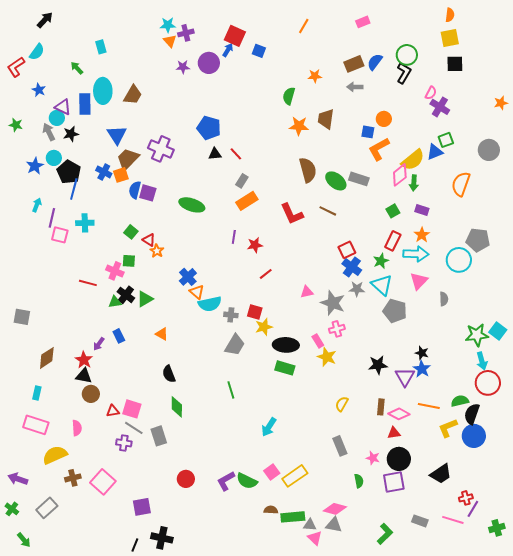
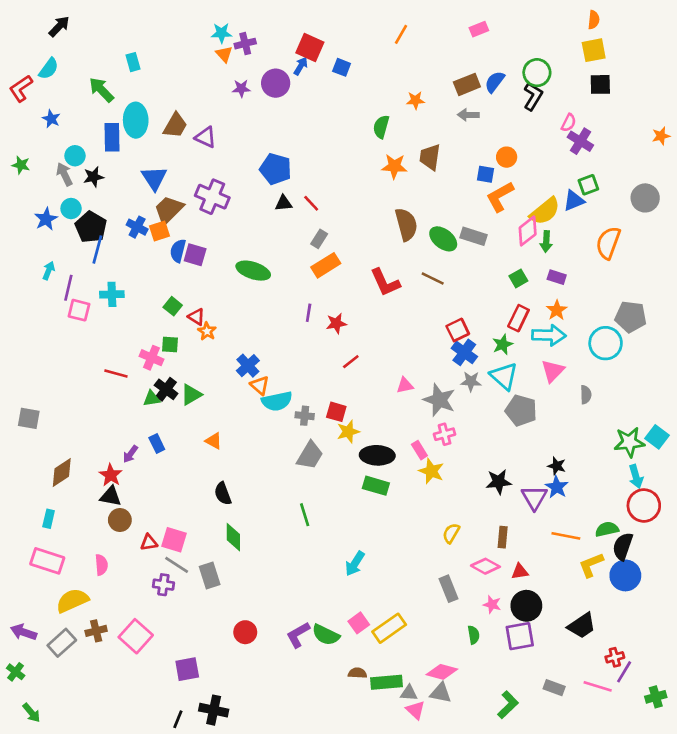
green arrow: (77, 68) -> (101, 90), size x1.5
purple triangle: (63, 107) -> (206, 137), moved
pink diamond: (399, 414) -> (485, 566), moved
gray rectangle: (47, 508) -> (62, 643), moved

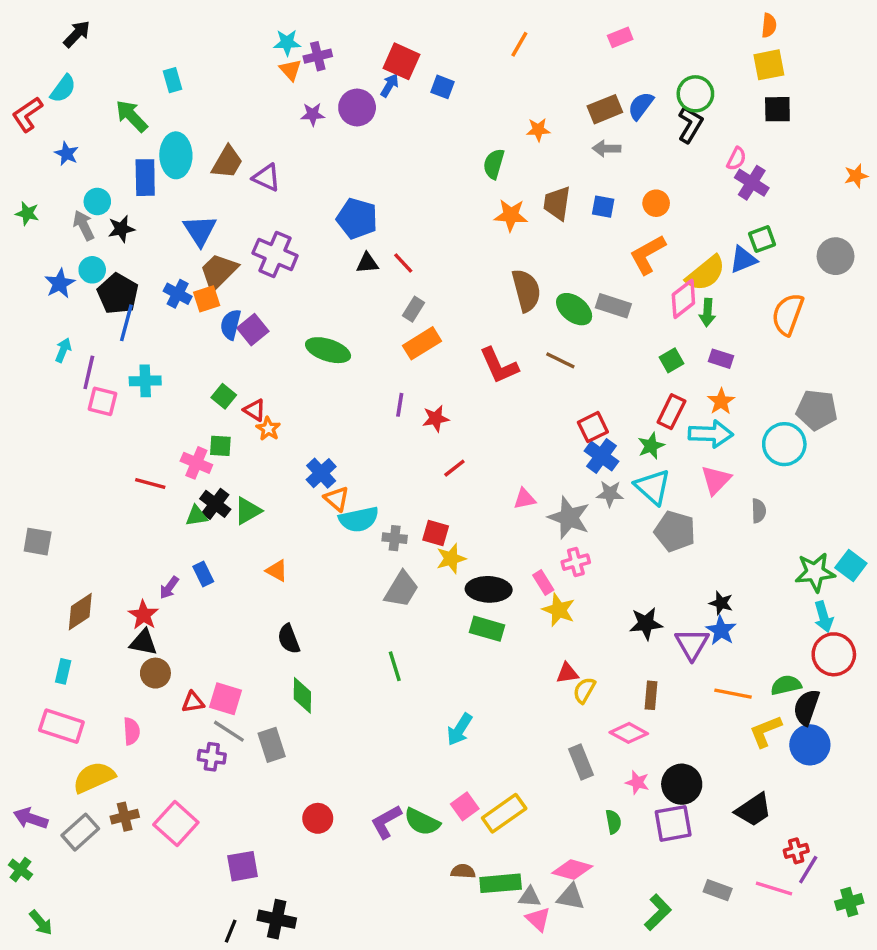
blue square: (485, 174) -> (603, 207), moved
purple square: (195, 255) -> (253, 330), turned 35
red triangle: (520, 571) -> (567, 673), moved

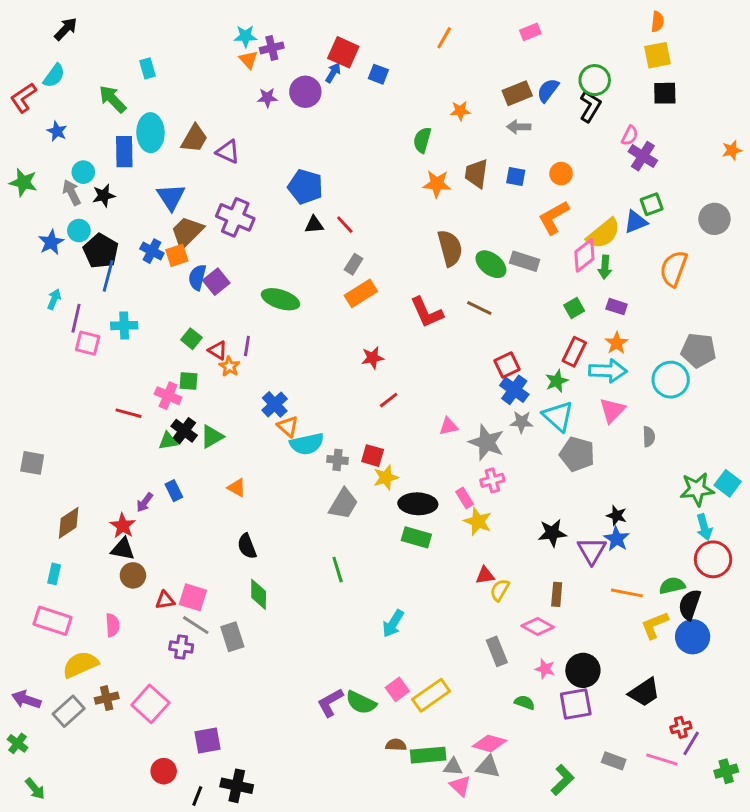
green star: (27, 213) -> (23, 182), size x1.4
purple line: (400, 405) -> (247, 346), moved
red circle: (318, 818) -> (164, 771), moved
green semicircle: (613, 822) -> (525, 703), turned -60

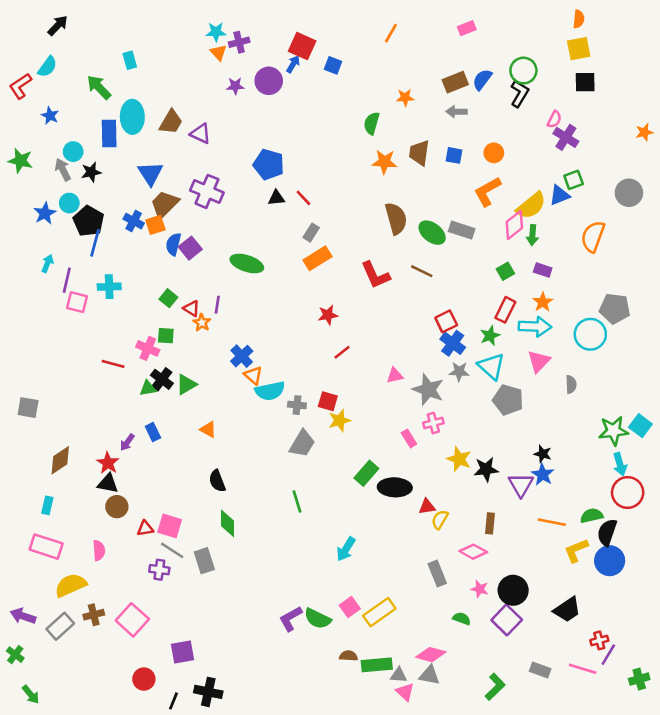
black ellipse: (418, 504) -> (395, 487), moved
yellow star: (478, 521) -> (459, 459), moved
green rectangle: (416, 537) -> (366, 473), turned -65
purple square: (576, 704) -> (507, 620), turned -36

